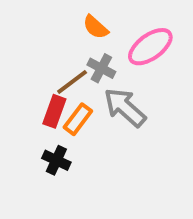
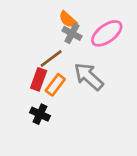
gray cross: (101, 68) -> (72, 33), moved

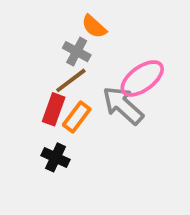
gray cross: (72, 33) -> (77, 52), moved
pink ellipse: (107, 33) -> (142, 78), moved

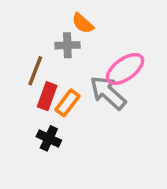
gray cross: (77, 52) -> (67, 45), turned -30
brown line: (71, 80) -> (35, 71), moved, turned -32

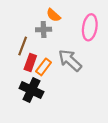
pink ellipse: (125, 69) -> (90, 27), moved, turned -45
black cross: (49, 138) -> (31, 90), size x1.5

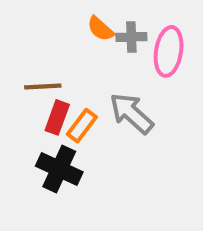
gray cross: (44, 30) -> (131, 37), moved
brown line: (23, 46) -> (43, 86), turned 66

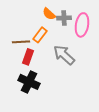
orange rectangle: (82, 126) -> (40, 35), moved

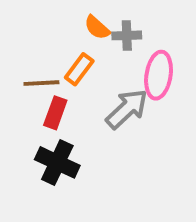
pink ellipse: (82, 25) -> (159, 75), moved
gray arrow: (64, 55) -> (127, 109), turned 95

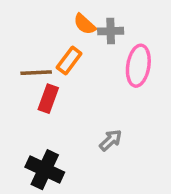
gray arrow: (127, 109) -> (111, 140), moved, size x0.6
black cross: (57, 162) -> (45, 170), moved

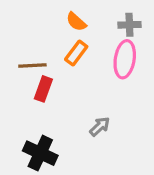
gray cross: (111, 31) -> (129, 25), moved
orange rectangle: (69, 61) -> (76, 53), moved

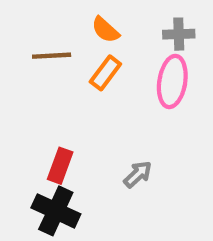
brown line: (32, 65) -> (52, 56), moved
red rectangle: (43, 89) -> (60, 166), moved

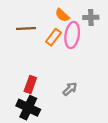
orange semicircle: (105, 30) -> (62, 15), moved
pink ellipse: (172, 82) -> (72, 35), moved

